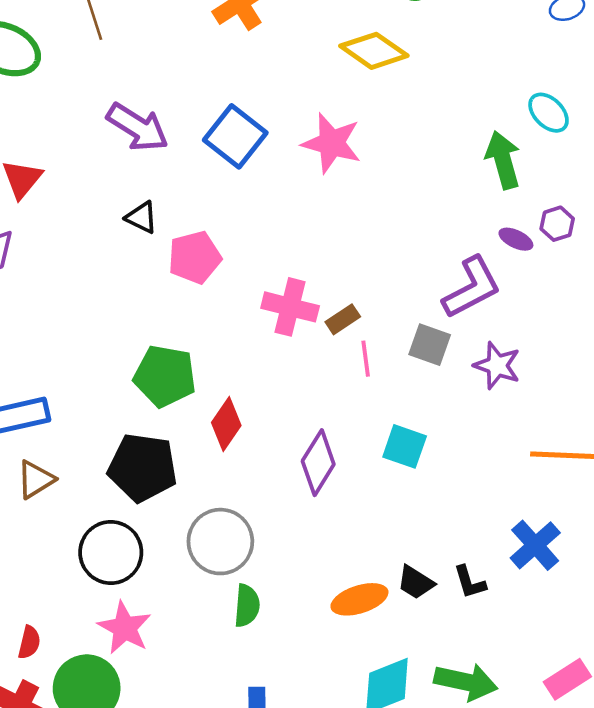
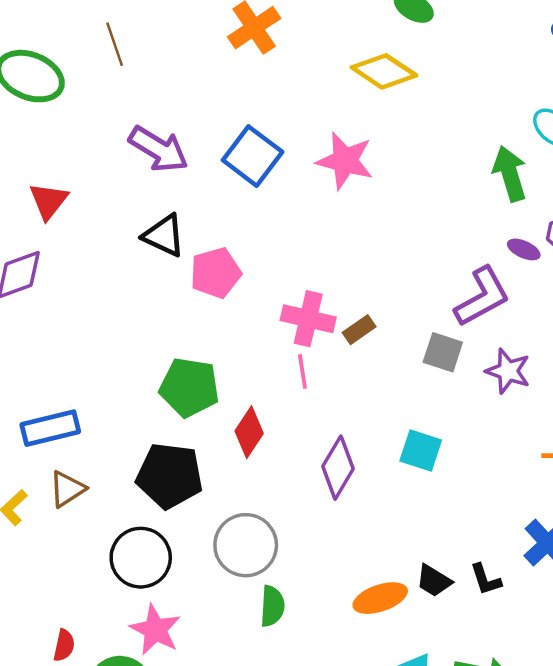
black triangle: (141, 217) -> (164, 236), size x1.4
pink line: (366, 359) -> (302, 371), moved

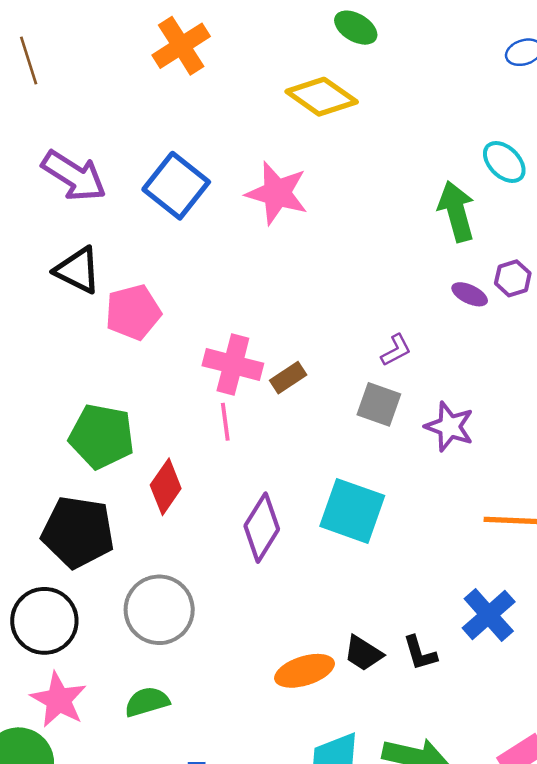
purple L-shape: (482, 297) -> (396, 350), moved, size x0.5
cyan square: (421, 450) -> (352, 511), size x1.4
green semicircle: (272, 606) -> (147, 702), moved, turned -111

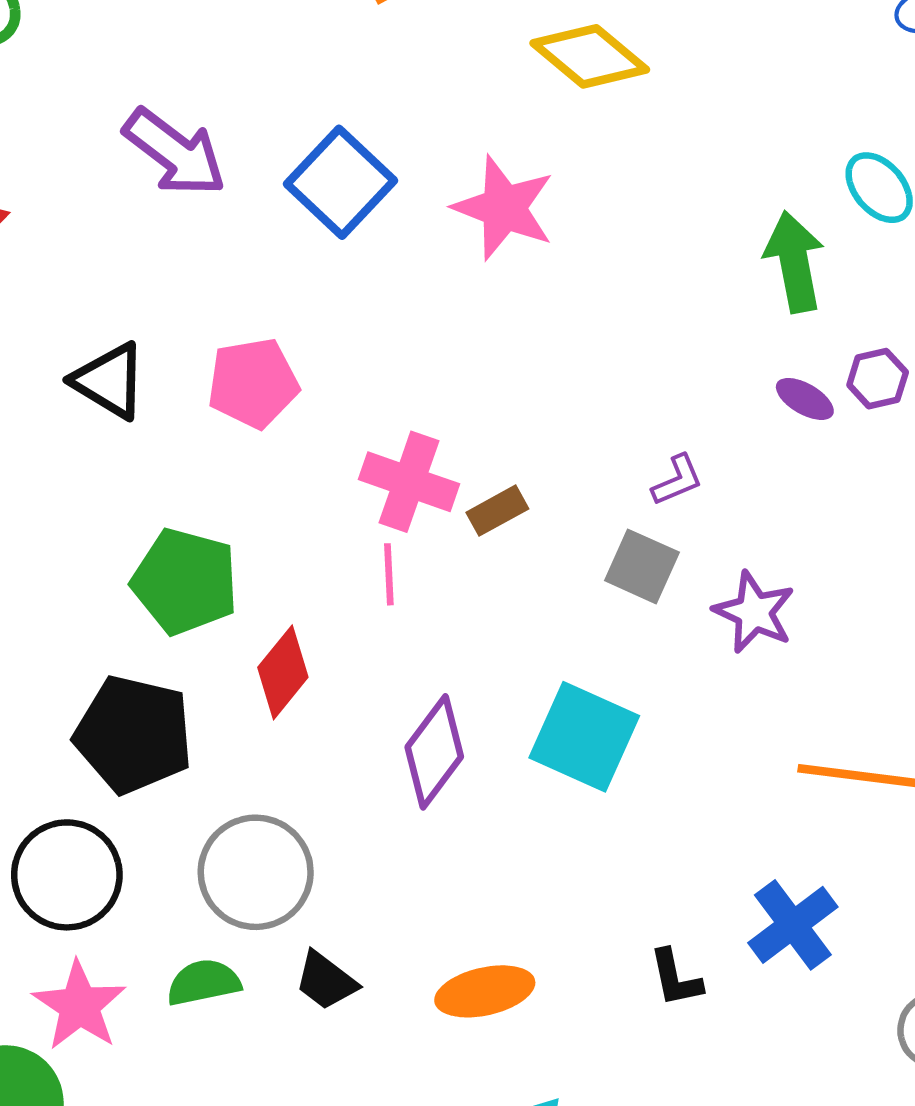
black triangle: (78, 270) -> (109, 381), moved
black trapezoid: (363, 653) -> (326, 981), moved
green semicircle: (147, 702) -> (204, 982), moved

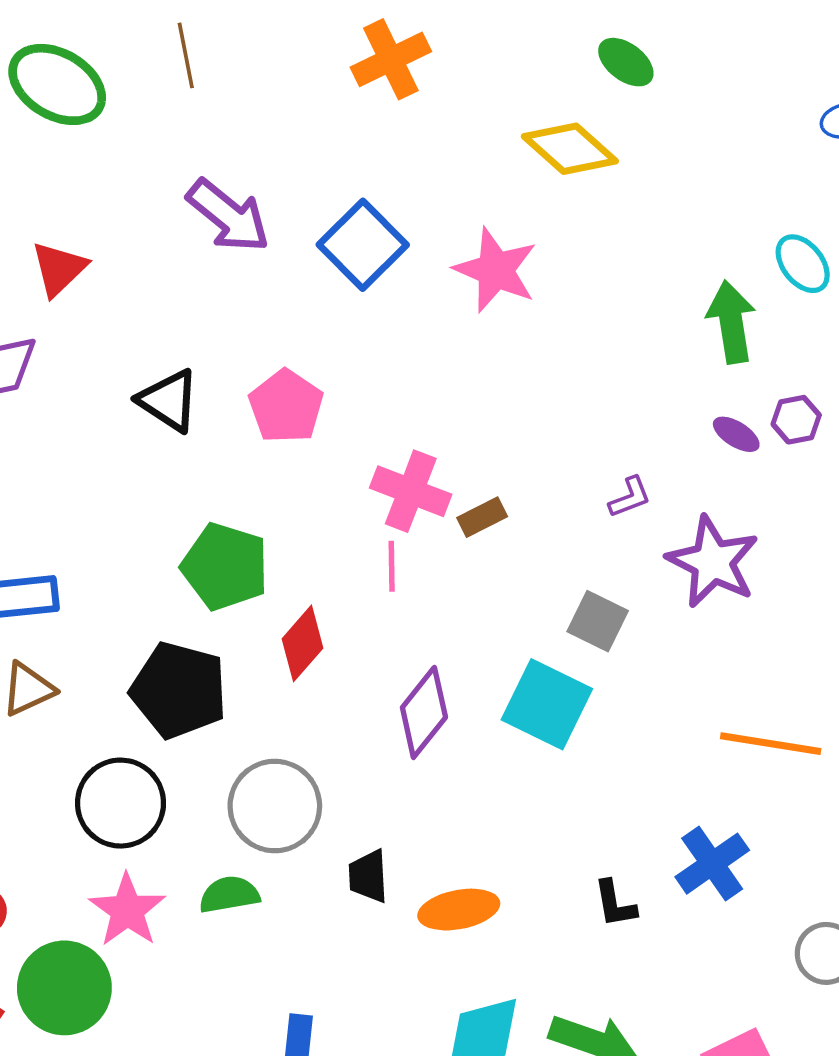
pink pentagon: (253, 383) -> (286, 406), turned -30
gray square: (642, 566) -> (598, 621), moved
purple star: (754, 612) -> (713, 562), moved, size x1.4
black trapezoid: (326, 981) -> (368, 876), moved, turned 48

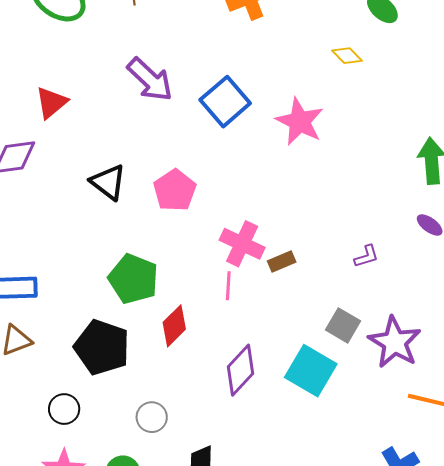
yellow diamond: (570, 149) -> (347, 56), size x0.6
purple star: (713, 562) -> (395, 342), moved
black circle: (121, 803) -> (64, 409), size x0.6
gray circle: (275, 806) -> (152, 417), size x0.6

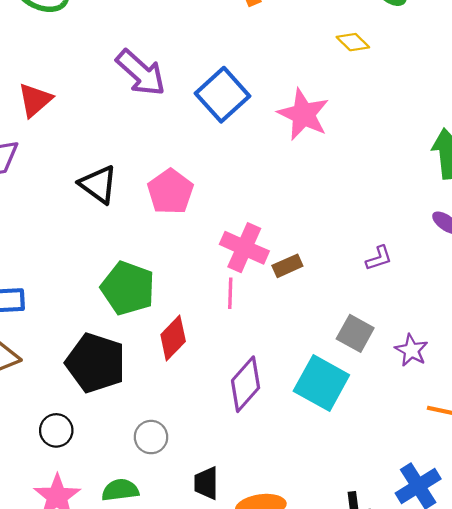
purple star: (395, 342) -> (411, 350), size x0.6

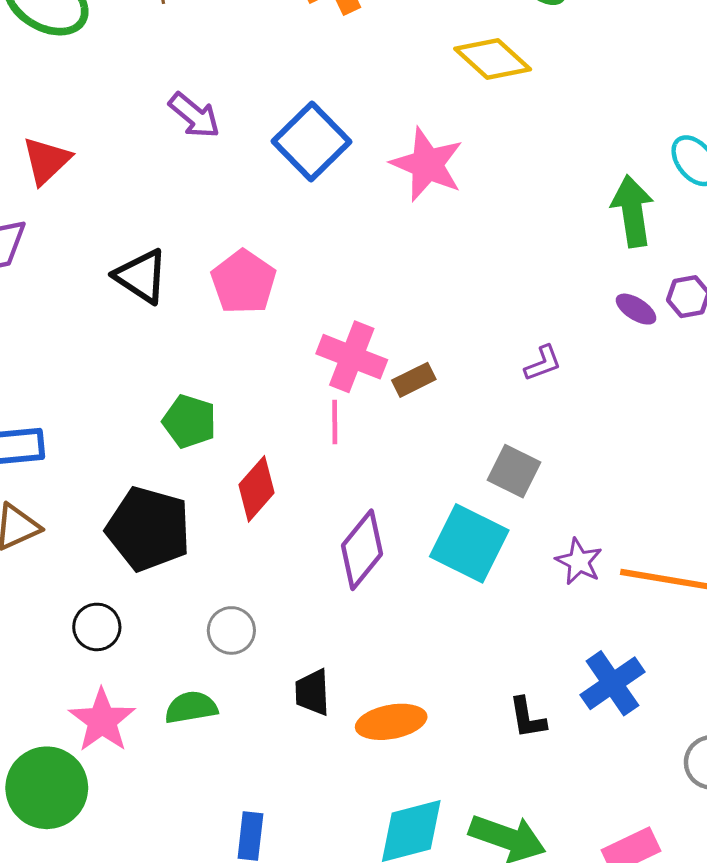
yellow diamond: (353, 42) -> (493, 59), size x1.6
purple arrow: (141, 73) -> (194, 115), size x0.7
green pentagon: (128, 288) -> (189, 421), size x0.7
purple star: (411, 350) -> (579, 562), moved

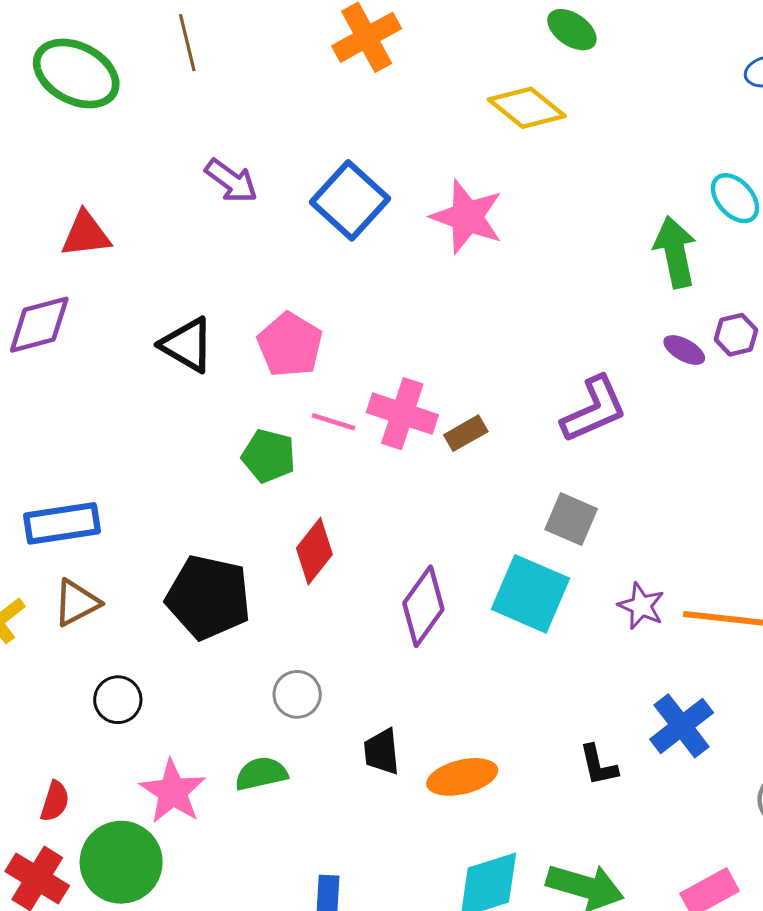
red triangle: (46, 161) -> (86, 234), turned 40
purple L-shape: (543, 363) -> (594, 409), size x1.8
green pentagon: (189, 421) -> (269, 456), moved
pink line: (335, 422) -> (334, 422), moved, turned -69
black circle: (97, 627) -> (118, 700), moved

